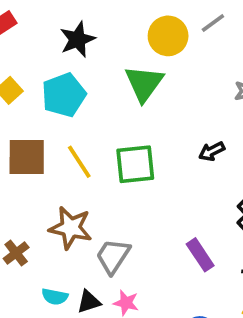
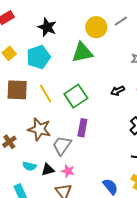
black star: (77, 39) -> (47, 27), turned -30
green triangle: (144, 83) -> (82, 52), turned 40
green square: (135, 164) -> (76, 96), turned -30
purple rectangle: (200, 255) -> (82, 128), moved, turned 42

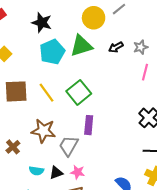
cyan pentagon: (38, 57) -> (52, 52), moved
black arrow: (118, 91) -> (116, 47), moved

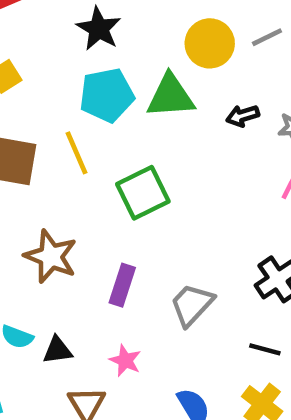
yellow line: (46, 93) -> (77, 153), moved
purple rectangle: (89, 125) -> (122, 285), moved
gray trapezoid: (69, 146) -> (192, 305), moved
pink star: (78, 172) -> (125, 361), moved

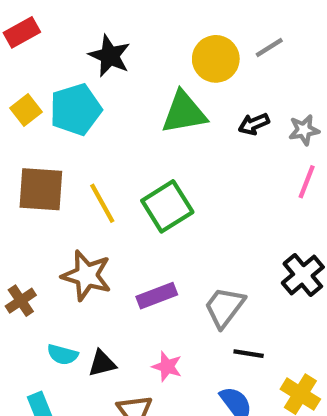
cyan pentagon: (107, 95) -> (76, 110), moved
yellow line: (77, 153) -> (102, 203), moved
purple rectangle: (122, 285) -> (157, 296), turned 57
black line: (265, 349) -> (249, 354), moved

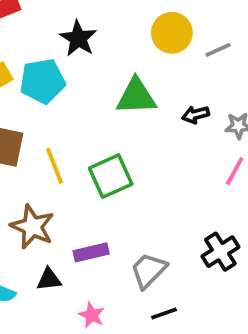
yellow circle: (216, 59) -> (172, 33), moved
black line: (249, 354) -> (164, 314), turned -36
black triangle: (102, 363) -> (49, 279), moved

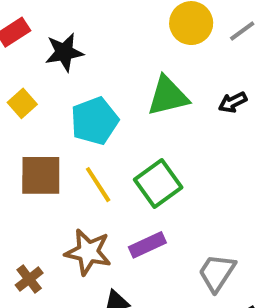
black star: (78, 38) -> (64, 52), moved, turned -30
cyan pentagon: (42, 81) -> (94, 121), moved
purple rectangle: (91, 252) -> (147, 245), moved

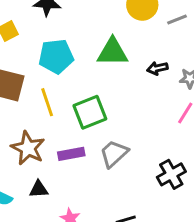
gray trapezoid: (217, 273) -> (114, 154), moved

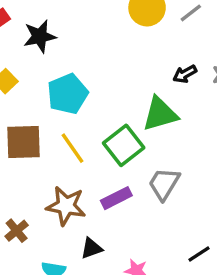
green triangle: (113, 52) -> (160, 114), moved

